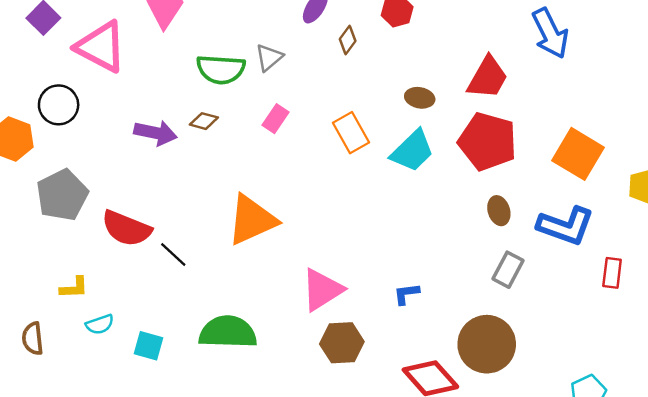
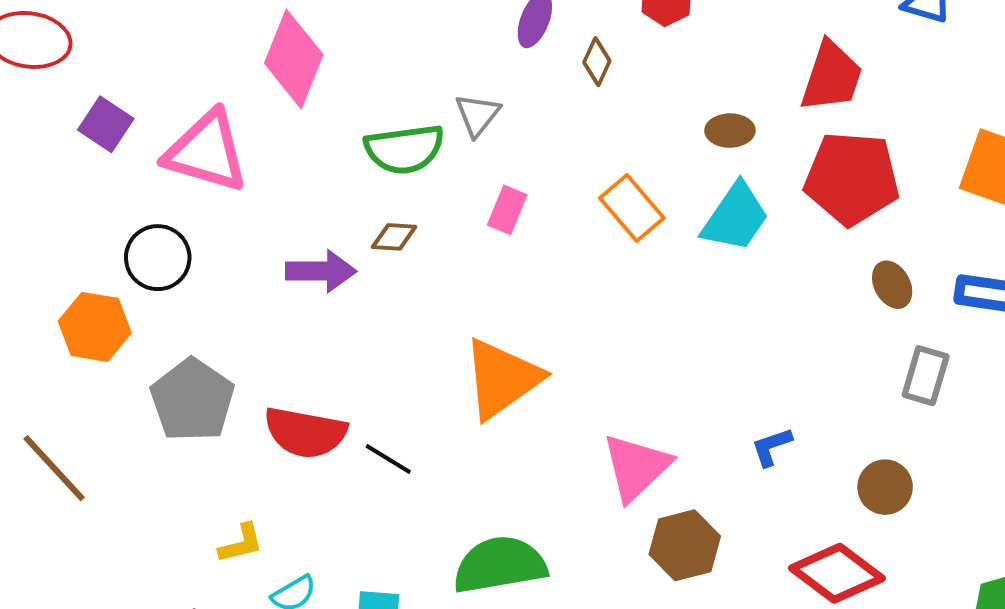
brown circle: (487, 344) -> (885, 487), moved, size x0.6

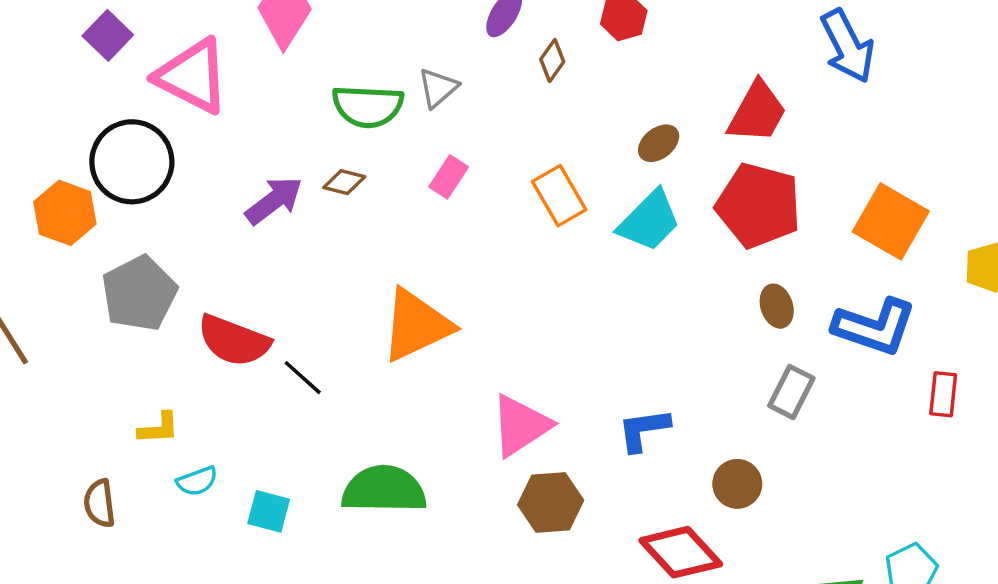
brown ellipse: (730, 131) -> (659, 143), turned -48
black circle: (158, 258) -> (132, 162), size x1.4
purple arrow: (321, 271) -> (274, 200), turned -48
blue L-shape: (772, 447) -> (644, 430), size x1.4

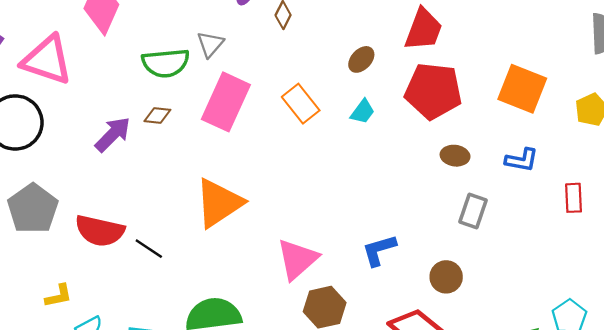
pink rectangle: (449, 177) -> (226, 102), size x2.0
cyan trapezoid: (649, 221) -> (363, 112), size x0.6
brown ellipse: (777, 306) -> (455, 156), turned -56
blue L-shape: (874, 327) -> (522, 160), size x0.6

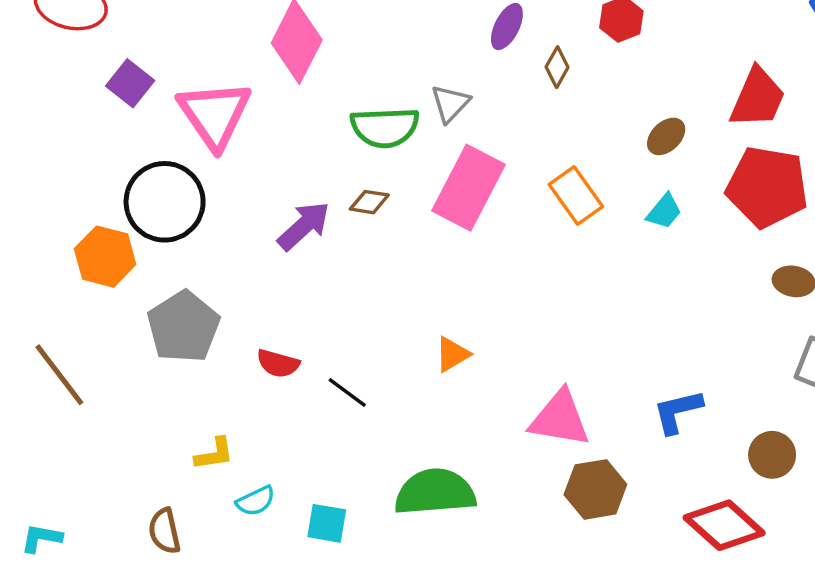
pink triangle: (47, 60) -> (215, 114), turned 34
orange triangle: (219, 203) -> (452, 354), moved, size x0.5
red semicircle: (100, 231) -> (278, 363), size x0.6
pink triangle: (297, 259) -> (560, 419), turned 48

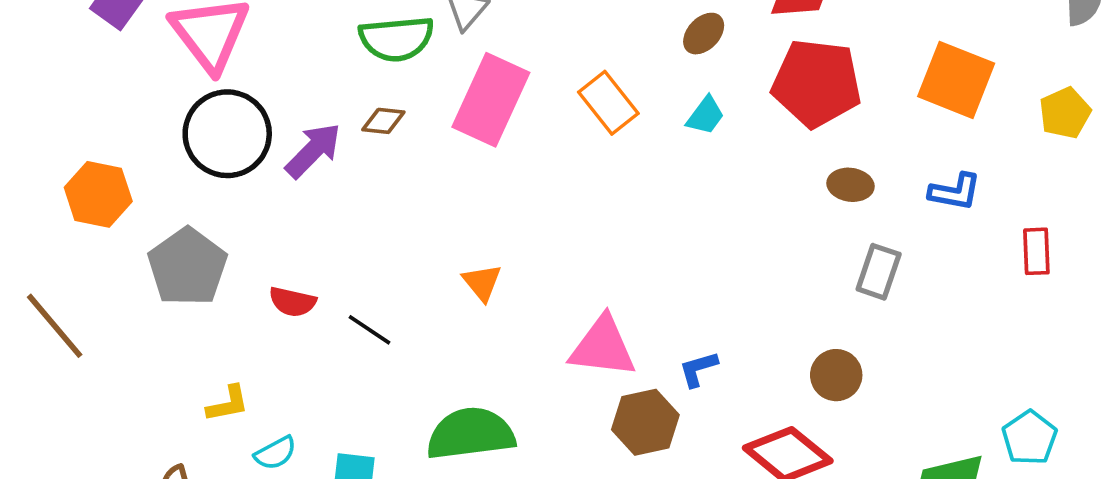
black circle: (165, 202) -> (227, 134), moved
orange triangle: (452, 354) -> (482, 283), turned -36
blue L-shape: (678, 411) -> (698, 369), moved, size x0.7

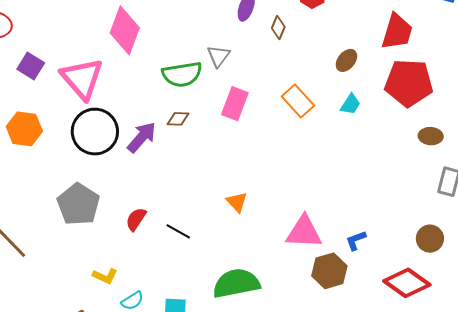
pink rectangle: (491, 100) -> (235, 104), size x0.7
orange hexagon: (98, 194) -> (24, 129), moved
red semicircle: (292, 302) -> (136, 219), turned 115
yellow L-shape: (228, 404) -> (105, 276), turned 40

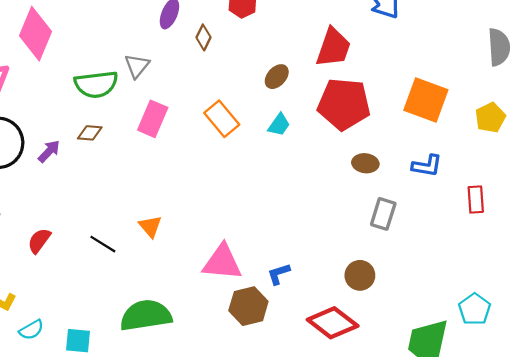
purple arrow: (142, 137) -> (49, 151), size x0.7
black line: (178, 231) -> (103, 244), moved

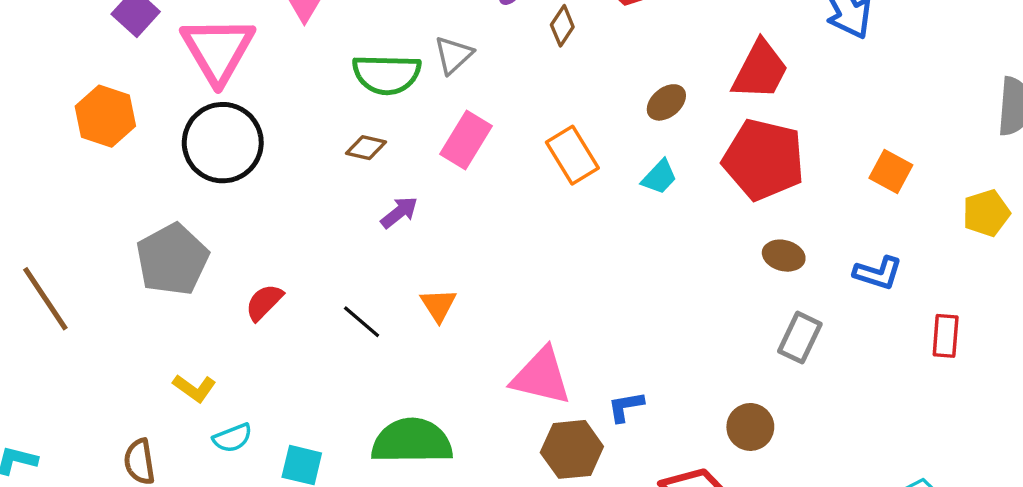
orange square: (426, 100) -> (891, 172), size x0.6
purple arrow: (49, 151) -> (399, 212), moved

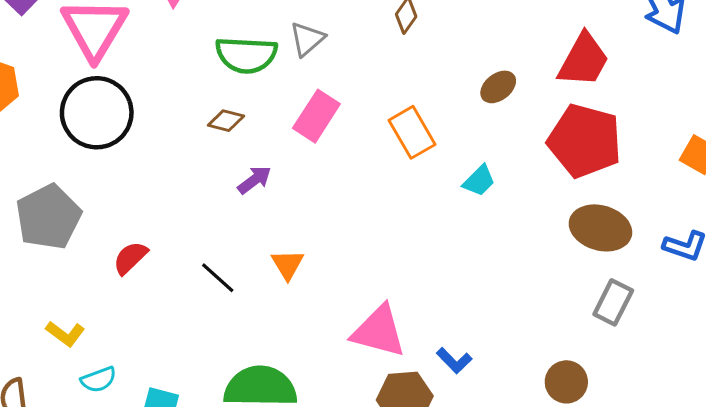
cyan trapezoid: (659, 177) -> (479, 181), moved
brown ellipse: (784, 256) -> (600, 228), size x1.6
blue L-shape: (626, 407) -> (454, 361), turned -126

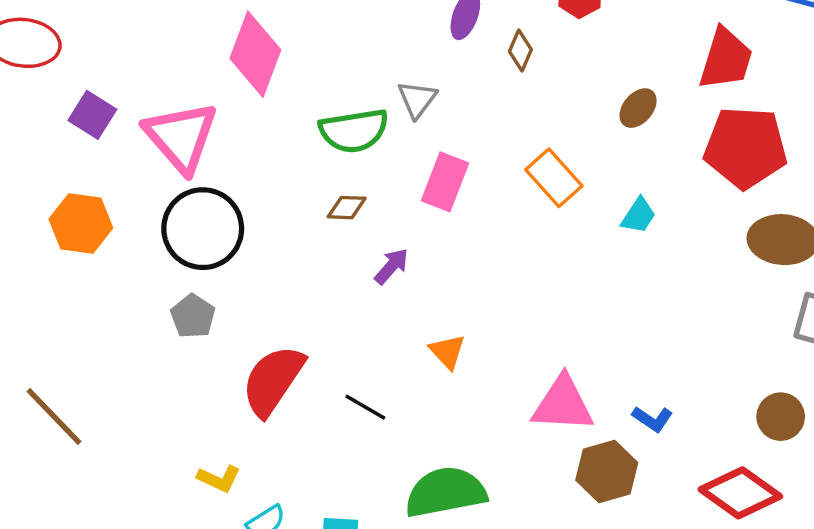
gray pentagon: (48, 217) -> (193, 316), moved, size x0.6
red semicircle: (130, 258) -> (273, 380), size x1.8
black line: (218, 278) -> (365, 407), moved

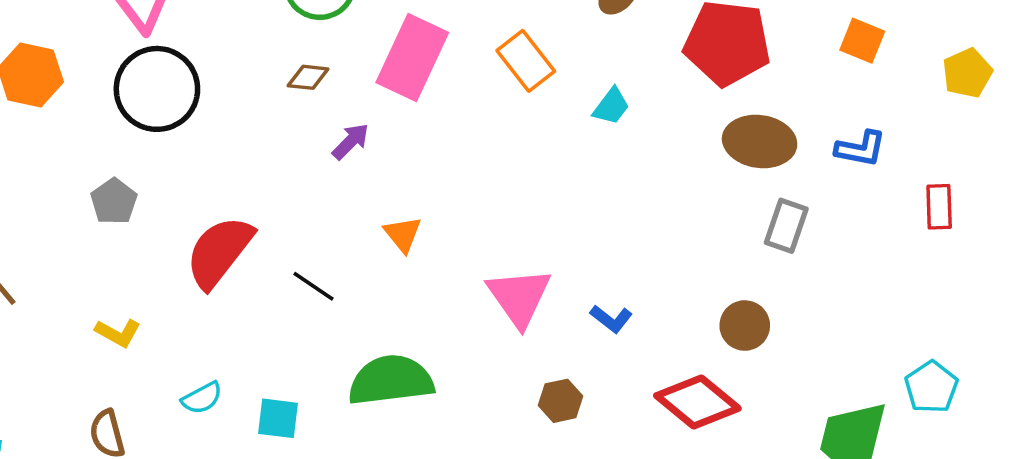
pink rectangle: (445, 182) -> (412, 57), size x1.4
gray pentagon: (193, 316) -> (114, 201), moved
pink triangle: (563, 404) -> (519, 297), turned 48
brown hexagon: (607, 471) -> (561, 401), moved, size x0.7
yellow L-shape: (219, 479) -> (118, 333), moved

